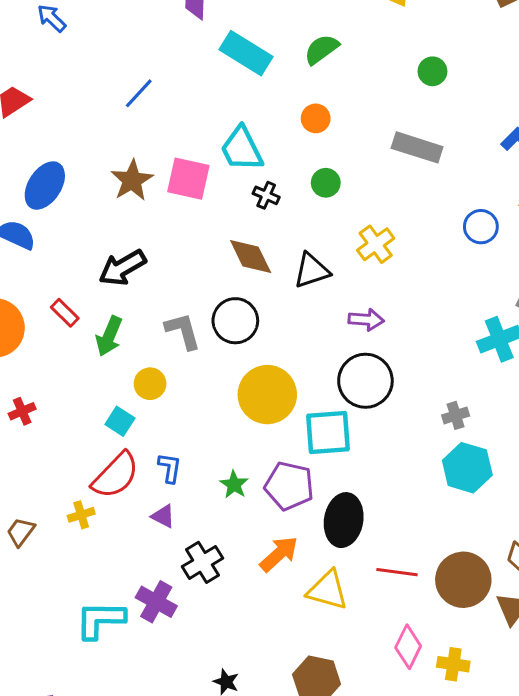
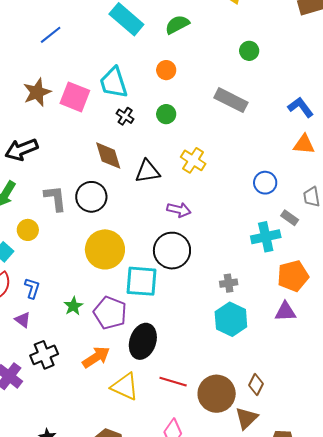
blue circle: (481, 227) -> (265, 183), moved
yellow cross: (376, 244) -> (193, 160), turned -30

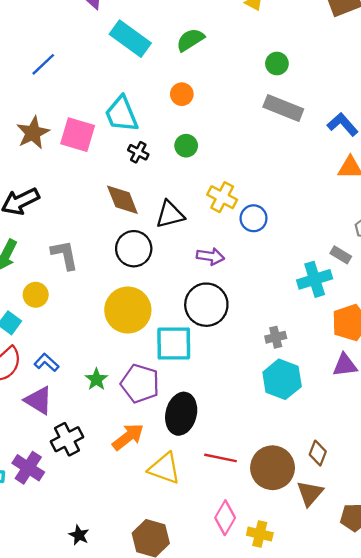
gray rectangle: (231, 100) -> (283, 108), moved
blue circle: (265, 183) -> (254, 218), moved
black circle: (91, 197) -> (134, 249), moved
blue L-shape: (32, 288) -> (46, 362), turned -60
purple triangle: (23, 320) -> (39, 400), size x1.5

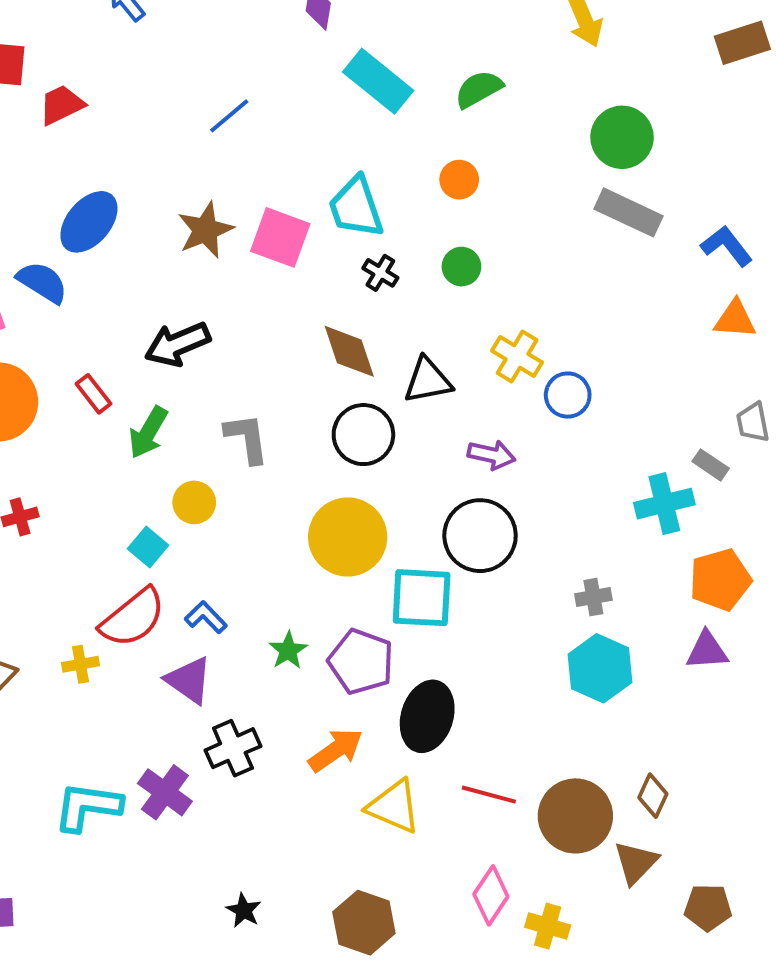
green circle: (277, 64) -> (622, 137), size x1.6

